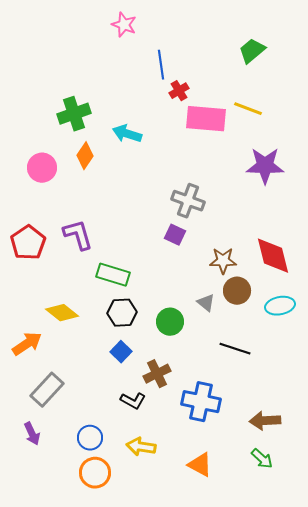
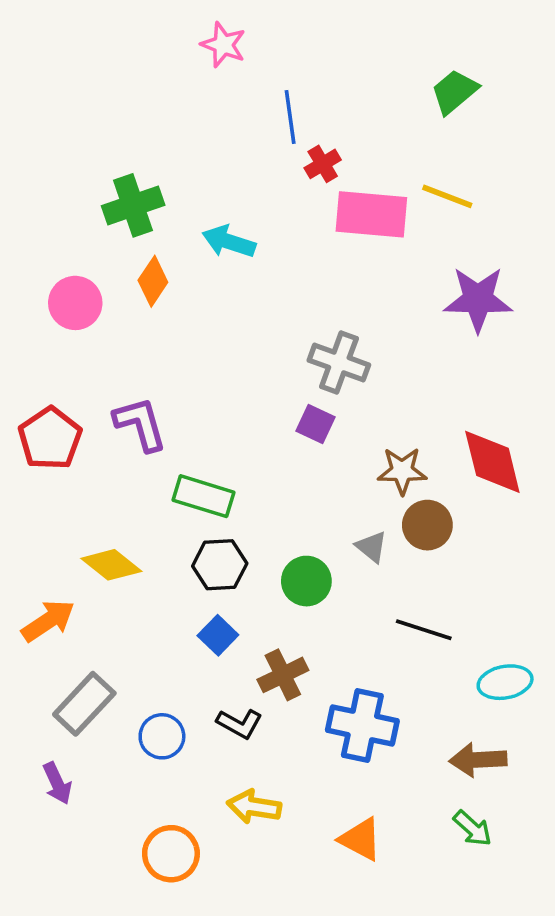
cyan ellipse: (280, 306) -> (505, 682), moved
blue circle: (90, 438) -> (162, 736), moved

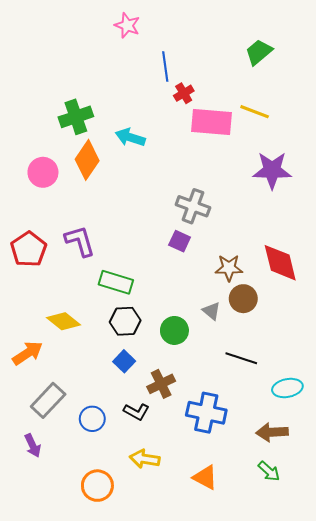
orange diamond: (153, 281) -> (87, 160), size x1.4

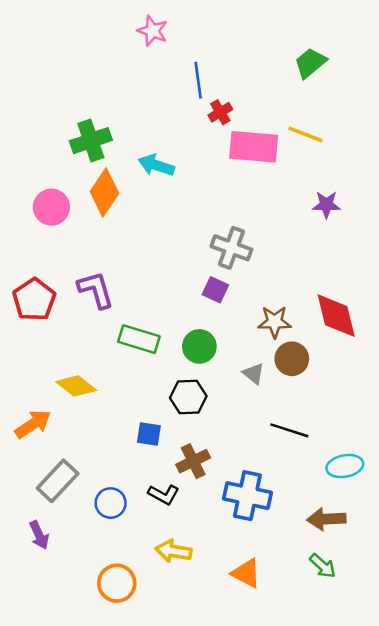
purple star: (272, 170) -> (326, 205), size x0.6
black hexagon: (125, 321) -> (188, 397), moved
green circle: (174, 330) -> (199, 346), moved
blue square: (124, 361) -> (149, 434), turned -35

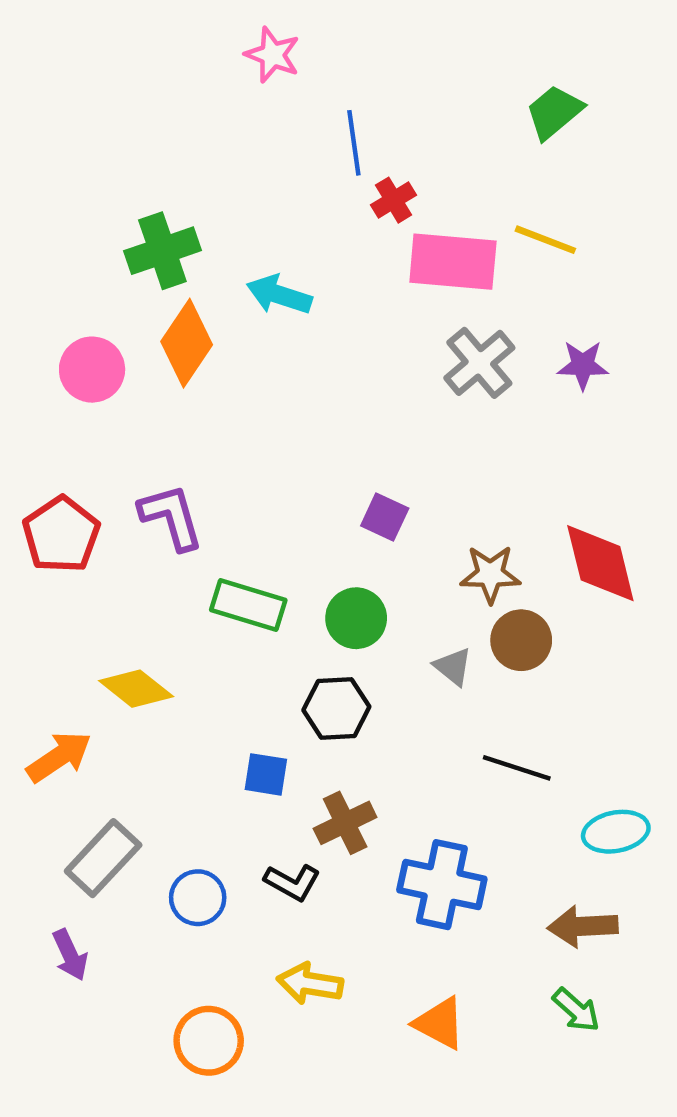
gray cross: (231, 248) -> (479, 363), moved, turned 30

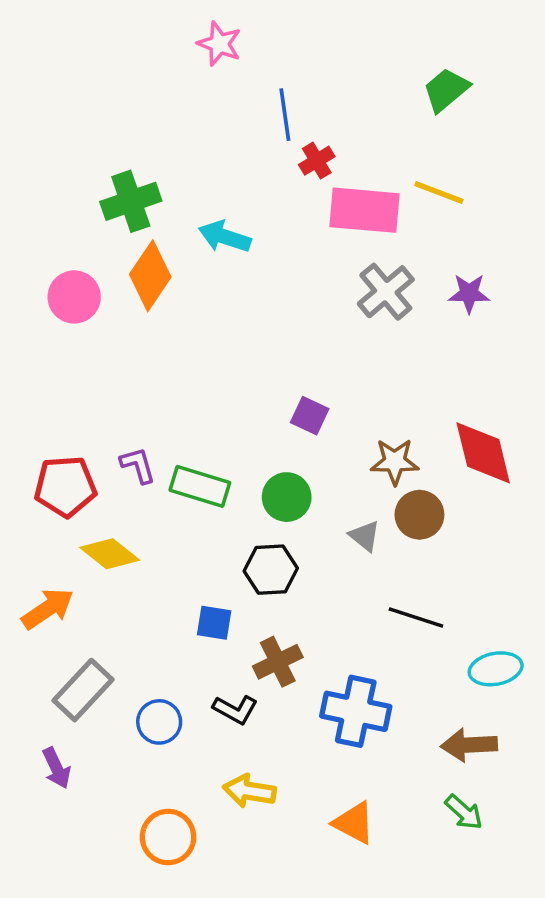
purple L-shape: (171, 517) -> (138, 465), moved, size x0.7
red pentagon: (61, 535) -> (65, 486), moved, turned 30

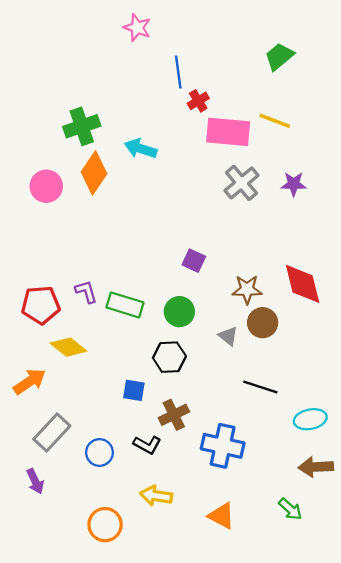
brown arrow: (469, 745) -> (316, 467), moved

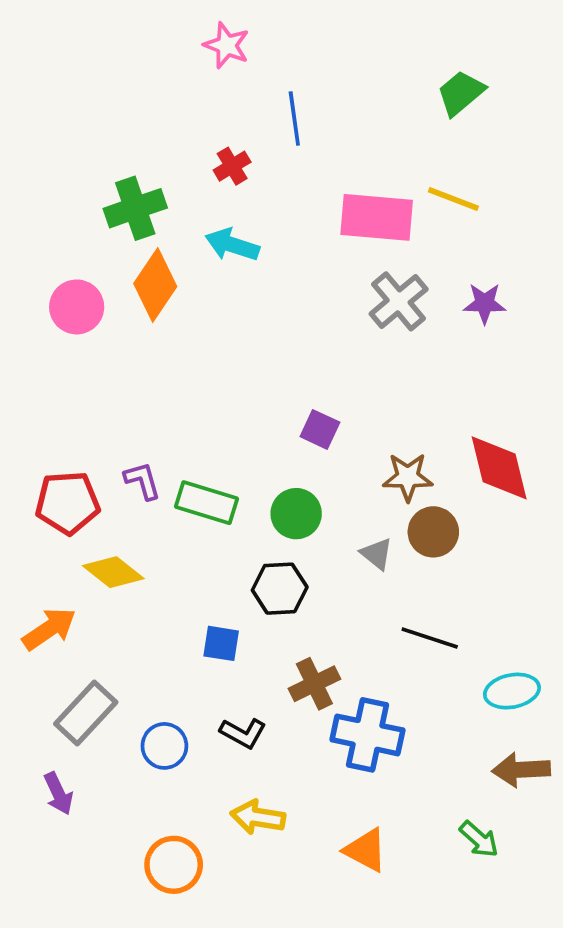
red cross: (198, 101) -> (232, 166), moved
brown cross: (174, 415) -> (314, 684), moved

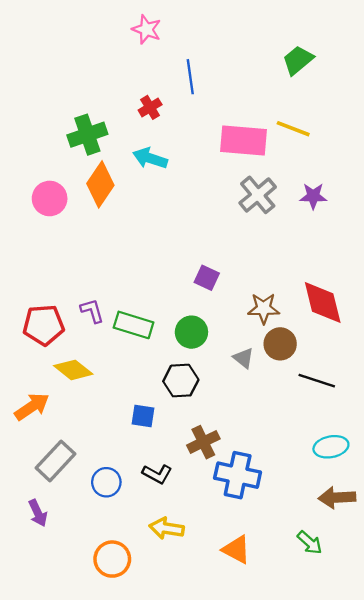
black line: (430, 638) -> (317, 381), moved

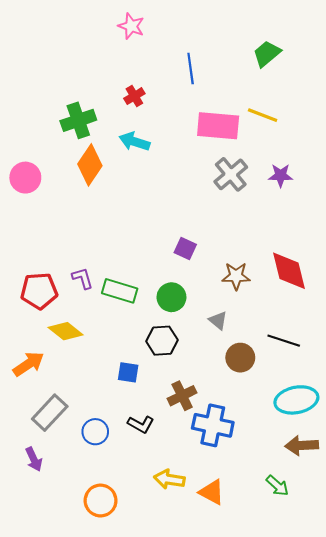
blue line: (190, 77) -> (191, 69), moved
pink circle: (50, 198) -> (25, 178), moved
brown circle: (280, 344) -> (240, 358), moved
cyan ellipse: (331, 447) -> (296, 400), size x1.4
yellow arrow: (167, 528) -> (169, 479), moved

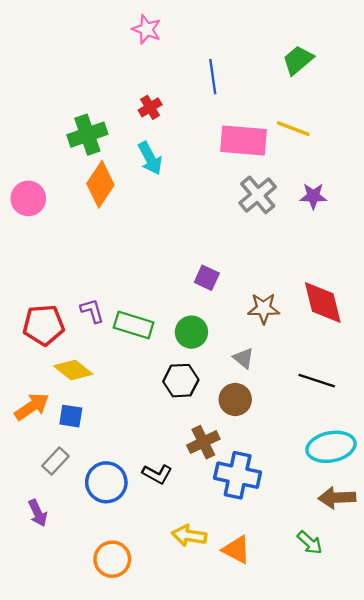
cyan arrow: (134, 142) -> (150, 158), turned -136
brown circle: (240, 358) -> (235, 400), moved
blue square: (128, 372) -> (71, 416), moved
gray rectangle: (50, 413) -> (55, 461), size x0.7
blue circle: (95, 432) -> (106, 482), size x1.4

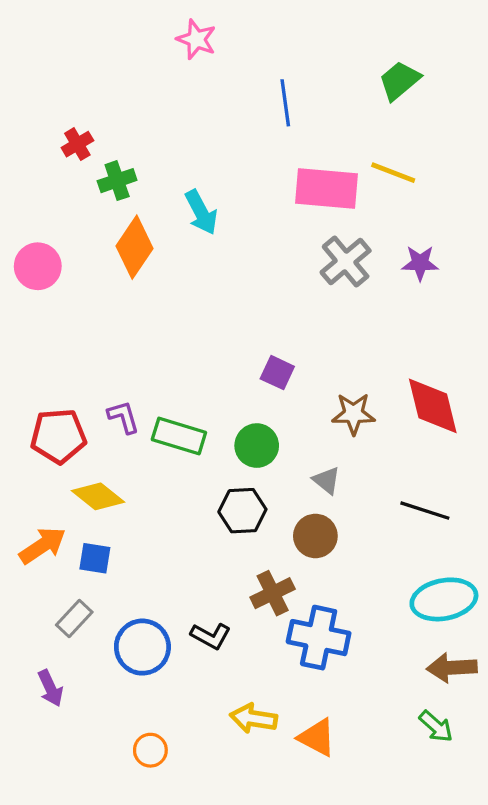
red cross: (150, 107) -> (77, 144), moved
green cross: (87, 135) -> (117, 181), size x0.7
green arrow: (310, 543) -> (436, 726), moved
orange circle: (112, 559) -> (150, 750), size x0.7

